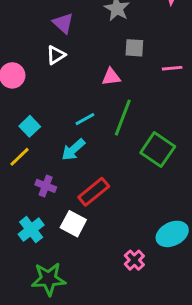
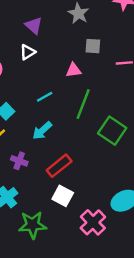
cyan line: (85, 119) -> (45, 97), moved
white square: (73, 224) -> (63, 196), moved
pink cross: (134, 260) -> (93, 222), size x1.5
green star: (49, 279) -> (33, 225), moved

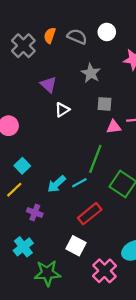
white triangle: (28, 52) -> (62, 110), moved
pink triangle: (74, 70) -> (114, 127), moved
cyan line: (45, 97) -> (79, 183), moved
red rectangle: (59, 166) -> (90, 214), moved

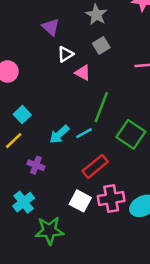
gray square: (104, 104) -> (101, 46), moved, turned -35
pink triangle: (114, 127) -> (83, 73), moved, turned 35
pink cross: (104, 271) -> (111, 198), moved, turned 35

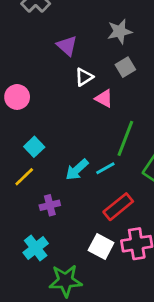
gray star: (96, 15) -> (120, 31), turned 30
purple cross: (36, 165) -> (50, 205), turned -35

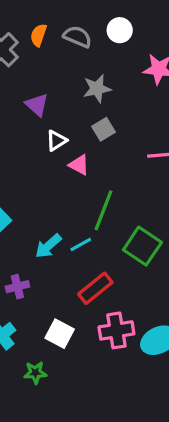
white square: (101, 247) -> (60, 334), moved
green star: (66, 281) -> (35, 373), size x0.6

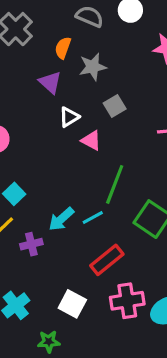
orange semicircle: (39, 35) -> (63, 48), moved
gray star: (97, 89) -> (93, 67), moved
purple cross: (17, 287) -> (31, 244), moved

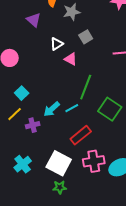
purple triangle: (50, 82) -> (34, 20), moved
white square: (72, 304) -> (59, 163), size x1.4
green star: (49, 342) -> (60, 187), moved

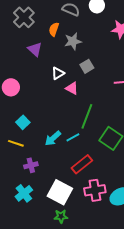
yellow line: (15, 114) -> (16, 143), turned 63
purple cross: (33, 125) -> (31, 165), moved

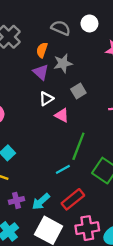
purple triangle: (35, 49) -> (41, 72), moved
cyan arrow: (53, 138) -> (41, 202), moved

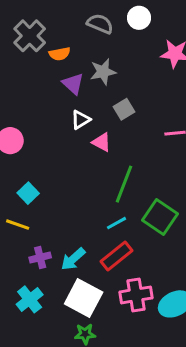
orange semicircle: (42, 50) -> (60, 54), moved, turned -120
cyan line: (63, 169) -> (117, 223), moved

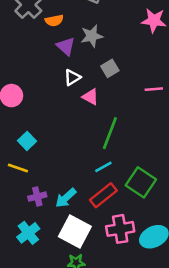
green square: (160, 217) -> (141, 182), moved

